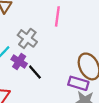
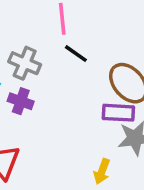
black line: (35, 72) -> (76, 54), moved

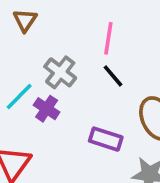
purple rectangle: (118, 113) -> (106, 139), moved

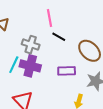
purple cross: (47, 109) -> (30, 66), size x1.5

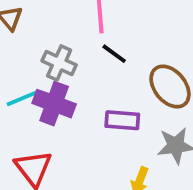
cyan line: (14, 65) -> (23, 98), turned 36

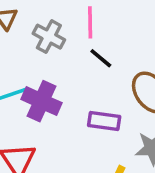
gray cross: (59, 63) -> (49, 37), moved

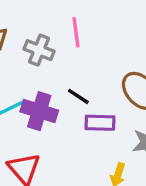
black line: (101, 58) -> (78, 96), moved

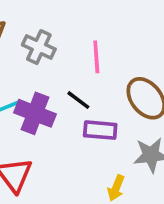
pink line: (76, 32) -> (96, 57), moved

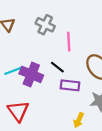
gray cross: (39, 47) -> (45, 25), moved

